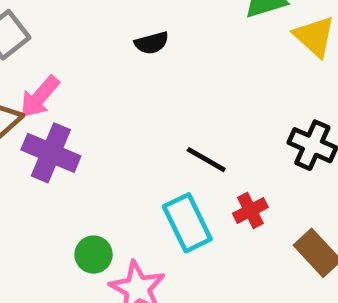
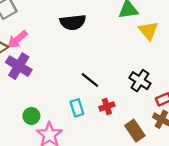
black semicircle: (152, 43) -> (73, 22), size x1.6
cyan rectangle: (187, 223) -> (77, 108), size x0.7

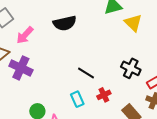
pink arrow: (17, 39) -> (25, 35), moved

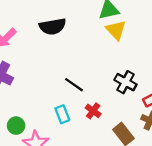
yellow triangle: (133, 23) -> (116, 30), moved
red cross: (104, 95) -> (93, 111), turned -32

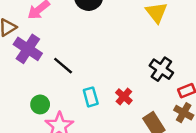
black line: (74, 85) -> (63, 66), moved

